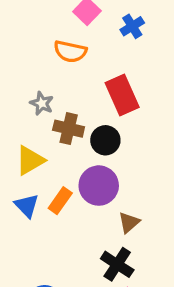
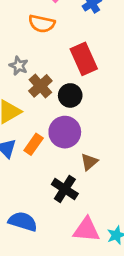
brown cross: (69, 129) -> (40, 86), turned 35
black cross: (117, 264) -> (65, 189), moved

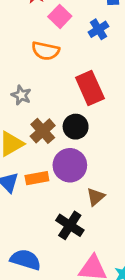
brown cross: (40, 86) -> (43, 131), moved
orange rectangle: (34, 144) -> (37, 178), turned 45

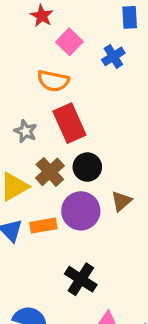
red rectangle: (90, 88) -> (69, 123), moved
brown triangle: (96, 197) -> (121, 201), moved

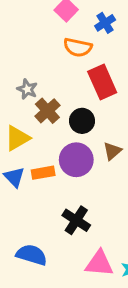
orange semicircle: (53, 81) -> (78, 47), moved
red rectangle: (69, 123) -> (102, 82), moved
brown cross: (50, 172) -> (47, 111), moved

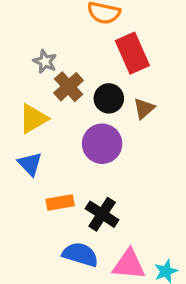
brown triangle: (112, 151) -> (144, 108), moved
orange rectangle: (43, 173) -> (60, 202), moved
blue semicircle: (32, 255) -> (80, 254), moved

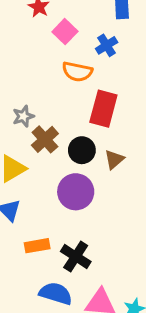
red rectangle: (132, 53) -> (103, 109), turned 39
gray star: (45, 61) -> (23, 116), turned 30

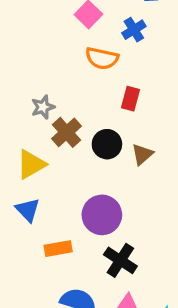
red rectangle: (103, 109) -> (131, 99), size x0.6
purple circle: (76, 192) -> (102, 215), moved
black cross: (76, 256) -> (120, 260), moved

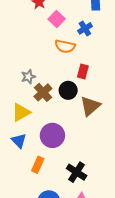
black circle: (107, 144) -> (68, 90), moved
brown triangle: (142, 154) -> (90, 106), size x1.5
purple circle: (102, 215) -> (52, 135), moved
orange rectangle: (58, 249) -> (38, 165), turned -56

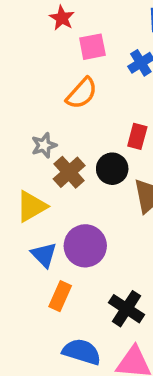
pink square: (57, 19) -> (92, 47), turned 35
orange semicircle: (65, 46) -> (82, 93), moved, turned -60
blue triangle: (19, 141) -> (44, 255), moved

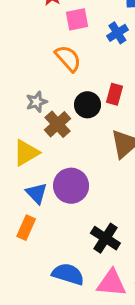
orange semicircle: (82, 93) -> (68, 58), turned -84
black circle: (112, 169) -> (87, 105), moved
orange rectangle: (60, 296) -> (26, 228), moved

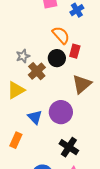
orange semicircle: (68, 58) -> (61, 35), moved
purple circle: (71, 186) -> (61, 112), moved
blue triangle: (37, 193) -> (35, 117), moved

